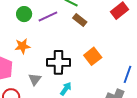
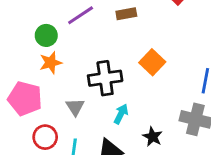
green circle: (24, 14) -> (46, 35), moved
brown rectangle: (80, 20) -> (126, 14), turned -40

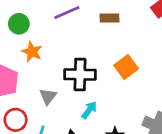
green circle: (46, 35) -> (19, 24), moved
orange star: (51, 63) -> (32, 52), turned 30

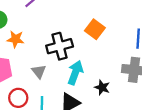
cyan arrow: (89, 110) -> (75, 73), size x1.5

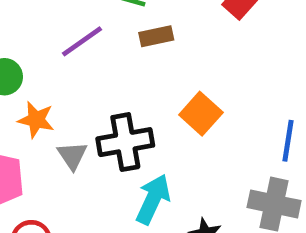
gray triangle: (39, 71) -> (72, 156), moved

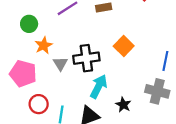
orange star: (36, 120) -> (44, 45), turned 30

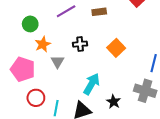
black cross: (86, 58) -> (80, 44), moved, size x0.6

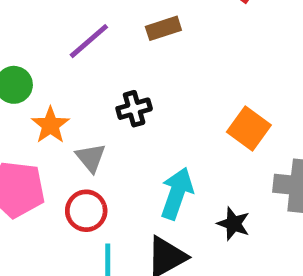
orange square: (116, 48) -> (249, 129), moved
red circle: (36, 98) -> (86, 211), moved

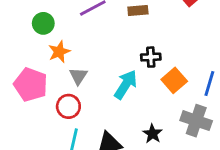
black cross: (134, 109) -> (151, 57), moved
cyan arrow: (177, 193) -> (126, 85), moved

